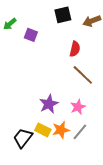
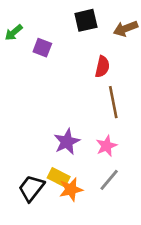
brown line: (83, 75) -> (113, 102), turned 35
orange star: (61, 130) -> (71, 189), moved

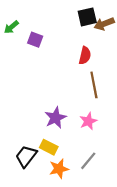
black square: (86, 20) -> (87, 17), moved
gray line: (109, 180) -> (88, 161), moved
orange star: (71, 189) -> (59, 169), moved

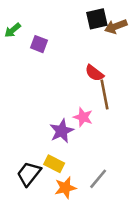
red semicircle: (85, 55) -> (94, 73), moved, turned 114
pink star: (88, 121) -> (83, 117), moved, turned -30

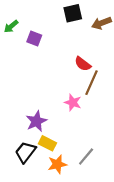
black square: (97, 19) -> (73, 13), moved
brown line: (104, 94) -> (92, 83), turned 35
purple star: (62, 131) -> (36, 121), moved

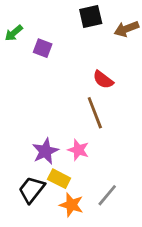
brown line: (92, 83) -> (95, 113), moved, turned -45
pink star: (73, 102) -> (78, 150), moved
orange star: (57, 164) -> (71, 205), turned 30

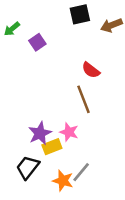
purple square: (43, 48) -> (37, 42), turned 35
yellow rectangle: (59, 179) -> (52, 147), moved, turned -48
gray line: (107, 195) -> (81, 172), moved

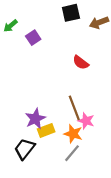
brown line: (84, 99) -> (74, 108), moved
pink star: (69, 132) -> (86, 121), moved
orange star: (63, 181) -> (73, 134), moved

